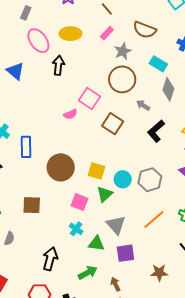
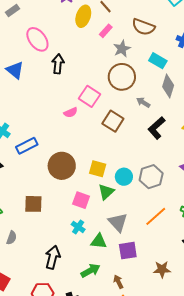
gray rectangle: (26, 13) -> (12, 10), moved, turned 32
yellow ellipse: (71, 34) -> (83, 16), moved, turned -70
blue rectangle: (26, 147) -> (27, 146), turned 65

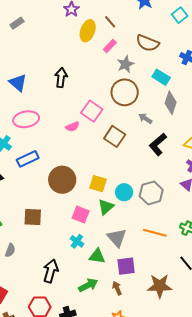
pink ellipse: (37, 39) -> (26, 119), moved, turned -65
orange line: (156, 216) -> (155, 233), turned 55
brown star: (162, 269) -> (160, 286), size x1.4
brown arrow: (118, 282) -> (117, 288), moved

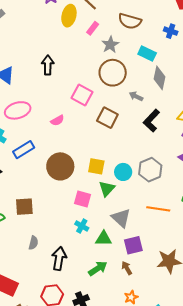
pink semicircle: (72, 127) -> (57, 120), moved
brown square: (33, 217) -> (24, 207), moved
gray semicircle: (10, 250) -> (33, 243), moved

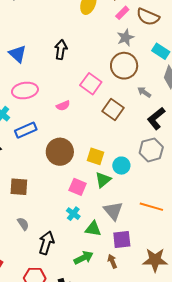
pink rectangle: (93, 28) -> (122, 13), moved
gray hexagon: (150, 170) -> (151, 150), moved
gray semicircle: (33, 243) -> (23, 224), turned -56

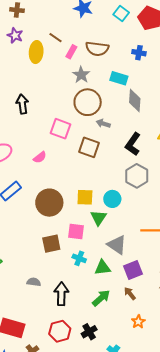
gray arrow: (144, 92) -> (103, 123), moved
brown square: (19, 187) -> (51, 244), moved
gray semicircle: (23, 224) -> (34, 282), turned -32

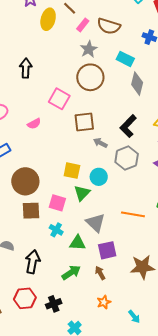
gray arrow: (103, 123) -> (100, 143), moved
brown square: (89, 147) -> (84, 122), turned -35
brown circle: (49, 203) -> (25, 181), moved

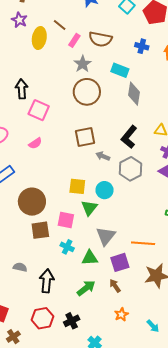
pink square: (59, 99) -> (39, 110), moved
orange line: (133, 214) -> (143, 243), moved
gray triangle: (96, 223) -> (106, 236), turned 30

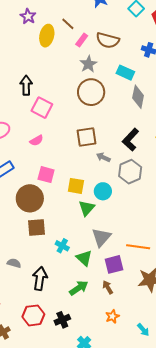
pink square: (66, 220) -> (46, 175), moved
green triangle: (90, 258) -> (84, 258), turned 42

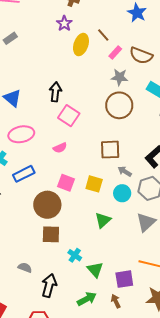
gray star: (88, 64) -> (119, 77), turned 30
yellow square: (76, 186) -> (94, 184), moved
cyan circle: (103, 191) -> (122, 193), moved
gray triangle: (101, 237) -> (146, 222), moved

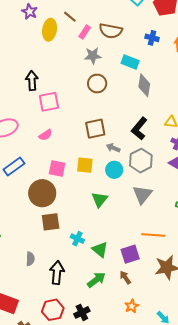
brown circle: (119, 105) -> (97, 84), size x0.7
pink square: (69, 116) -> (49, 102), turned -35
gray semicircle: (25, 268) -> (30, 259), turned 80

